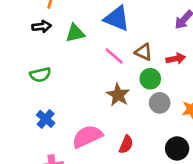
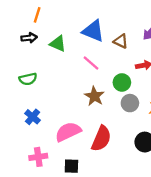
green triangle: (75, 33) -> (58, 44), turned 36
brown triangle: (144, 52) -> (121, 41), moved
red semicircle: (126, 144) -> (101, 139), size x1.6

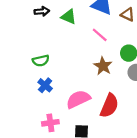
green semicircle: (28, 79) -> (41, 61), moved

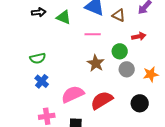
pink line: (100, 35) -> (93, 34), turned -42
red semicircle: (109, 106) -> (102, 100), turned -145

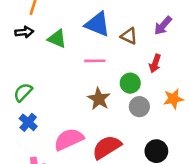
red arrow: (139, 36) -> (155, 63), turned 120
green semicircle: (38, 58) -> (23, 92), turned 147
orange star: (151, 74) -> (173, 99), moved

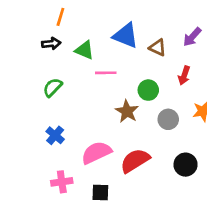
pink line: (95, 61) -> (106, 73), moved
green circle: (130, 83) -> (148, 90), moved
green semicircle: (23, 92) -> (52, 87), moved

